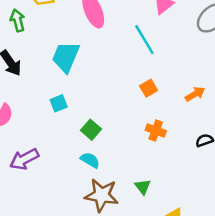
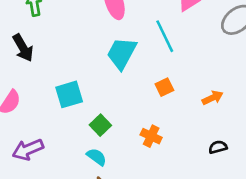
cyan trapezoid: (66, 57) -> (122, 53), moved
cyan square: (59, 103) -> (69, 94), size x1.5
orange cross: (156, 131) -> (151, 136), moved

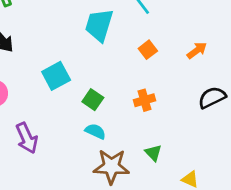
orange cross: (151, 136) -> (145, 100), turned -30
black semicircle: (218, 147) -> (212, 97), size x1.5
purple arrow: (28, 150) -> (27, 138), turned -80

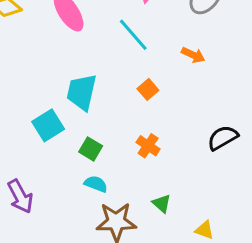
cyan trapezoid: (99, 25) -> (82, 92), moved
orange arrow: (197, 50) -> (193, 55), moved, turned 66
orange cross: (145, 100) -> (148, 146), turned -36

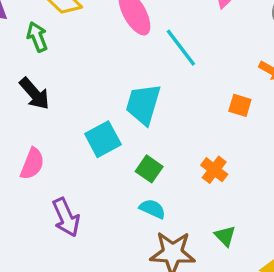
cyan line: (133, 35) -> (181, 48), moved
orange square: (148, 89) -> (240, 105), moved, turned -36

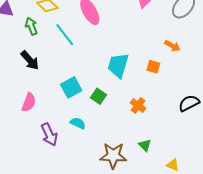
cyan line: (181, 48) -> (65, 35), moved
cyan trapezoid: (143, 104) -> (118, 65), moved
green square: (149, 169) -> (99, 96), moved
cyan semicircle: (152, 209) -> (78, 123), moved

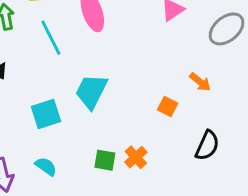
cyan trapezoid: (118, 65) -> (91, 91), moved
green square: (99, 96) -> (105, 160), moved, turned -35
black semicircle: (189, 103) -> (207, 145), moved, turned 130

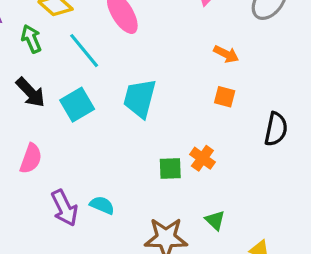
orange arrow: (200, 82) -> (226, 54), moved
cyan square: (46, 114) -> (77, 105), moved
cyan semicircle: (46, 166) -> (102, 205), moved

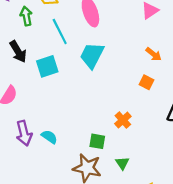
cyan trapezoid: (140, 98) -> (92, 55), moved
green square: (170, 169) -> (97, 141), moved

